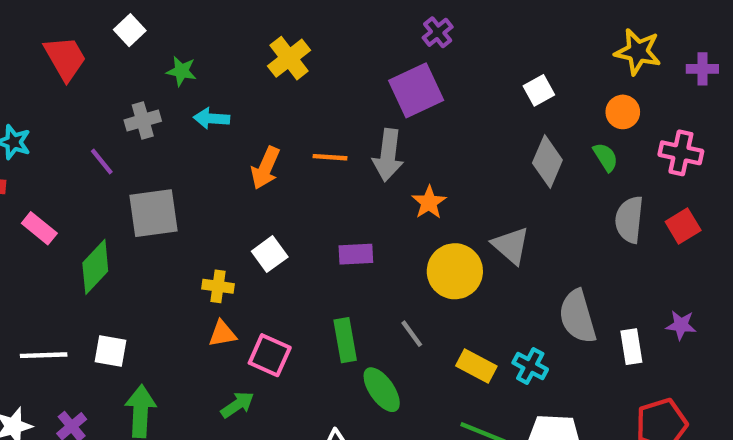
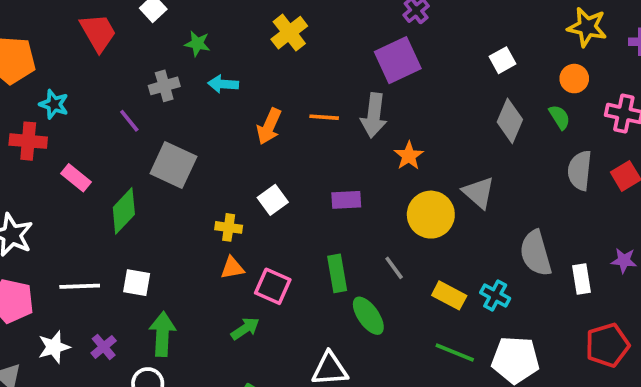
gray square: (153, 213) -> (173, 165), turned 33

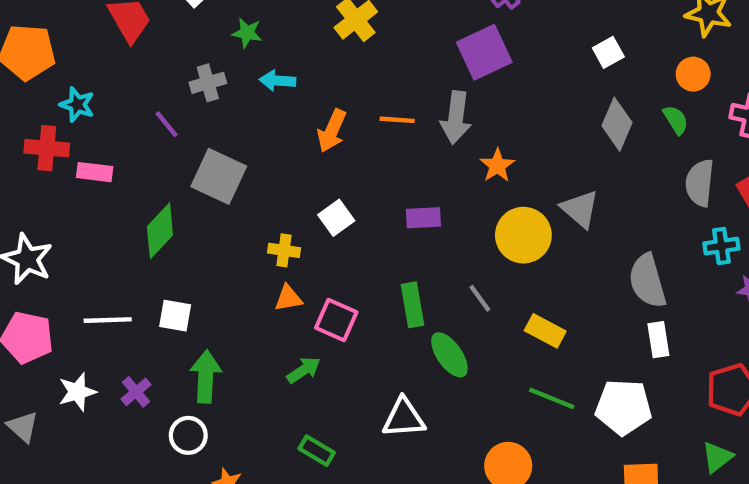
pink rectangle: (76, 178) -> (95, 172), moved, turned -32
white rectangle: (582, 279) -> (658, 340), moved
cyan cross: (495, 295) -> (721, 246), moved, turned -36

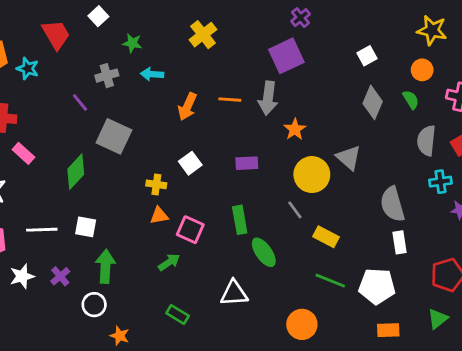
cyan star: (77, 105) -> (28, 69), moved
pink rectangle: (95, 172) -> (23, 153), moved, turned 35
gray line: (480, 298) -> (295, 210), moved

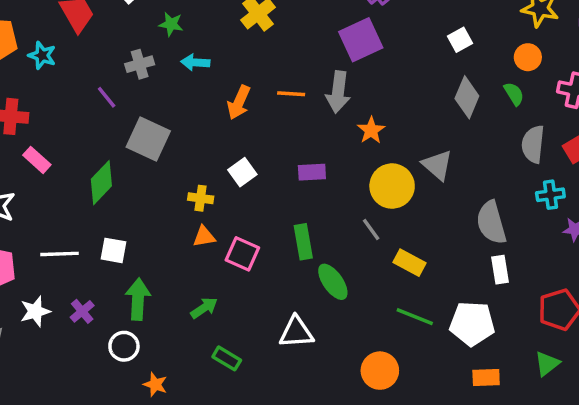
green arrow: (169, 262) -> (204, 308), moved

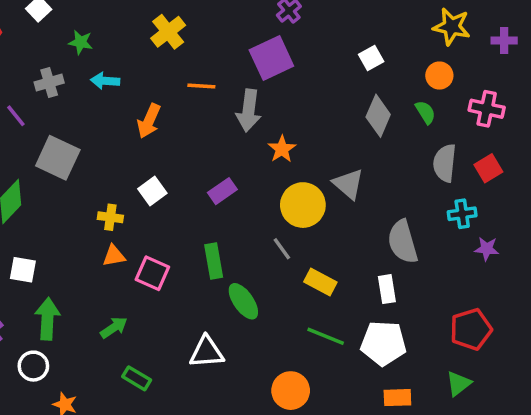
orange line: (291, 94) -> (201, 86), moved
purple rectangle: (312, 172) -> (222, 191), turned -32
white rectangle: (500, 270) -> (387, 289), moved

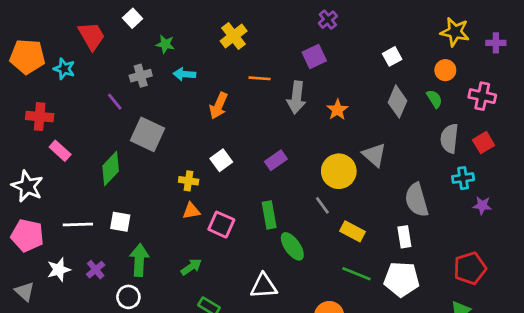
purple square: (271, 58) -> (314, 56), size x0.7
orange star: (282, 149) -> (337, 110), moved

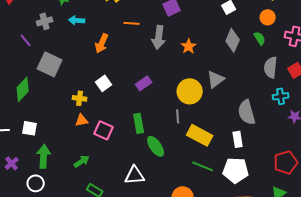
gray triangle: (374, 155) -> (216, 79), turned 42
gray line: (322, 205) -> (178, 116), turned 32
yellow rectangle: (352, 231) -> (200, 135), size x1.4

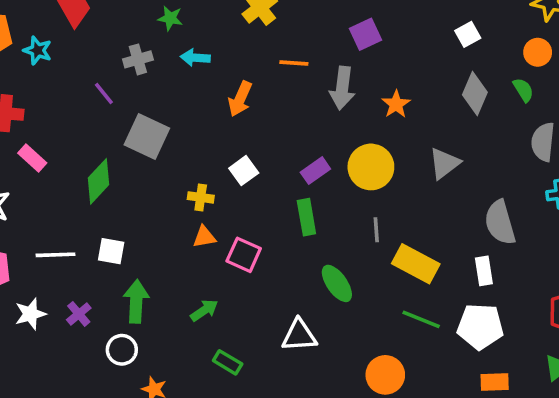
yellow circle: (190, 91) -> (371, 167), moved
green rectangle: (139, 123) -> (306, 217), moved

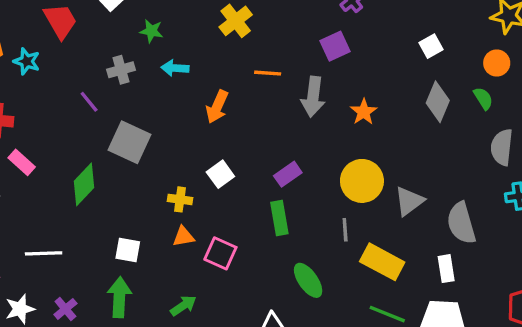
gray triangle: (444, 163) -> (409, 201), moved
yellow circle: (371, 167) -> (362, 181), moved
white square: (111, 251) -> (128, 250), moved

